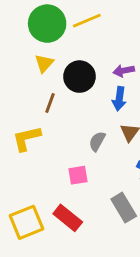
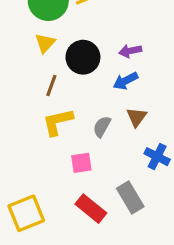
blue arrow: (119, 99) -> (126, 81), turned 55
yellow L-shape: (26, 138) -> (58, 122), moved
red rectangle: (68, 218) -> (91, 209), moved

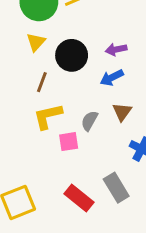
pink square: (81, 163) -> (69, 142), moved

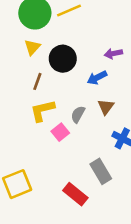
purple arrow: (116, 49) -> (113, 54), moved
pink square: (69, 142) -> (60, 132), turned -30
red rectangle: (79, 198) -> (75, 194), moved

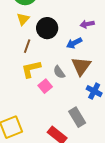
brown triangle: (106, 107) -> (81, 66), size x1.5
gray semicircle: (78, 114) -> (59, 72), turned -64

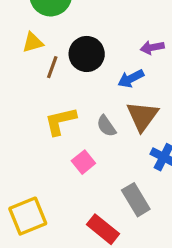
yellow triangle: (23, 19) -> (33, 43), moved, turned 32
brown line: (27, 46) -> (52, 67), moved
pink square: (45, 86) -> (83, 162), moved

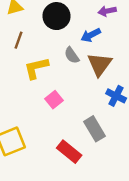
brown line: (52, 67) -> (19, 40), moved
gray semicircle: (106, 126) -> (72, 55), moved

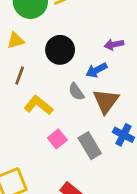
yellow L-shape: (36, 68) -> (38, 105), turned 52
gray rectangle: (95, 129) -> (90, 146), moved

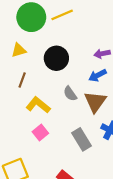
blue arrow: (96, 70) -> (97, 75), moved
pink square: (57, 139) -> (40, 132), moved

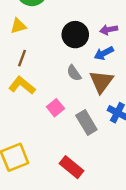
black circle: (56, 58) -> (75, 35), moved
yellow L-shape: (38, 105) -> (22, 85), moved
pink square: (40, 132) -> (55, 108), moved

